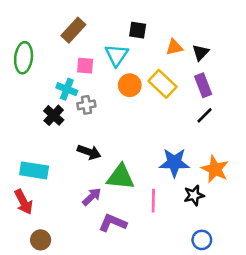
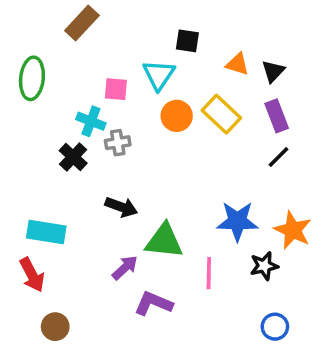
brown rectangle: (73, 30) -> (82, 23), moved
orange triangle: (174, 47) -> (237, 64), turned 30

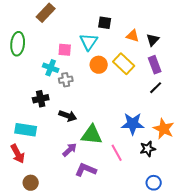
black cross: (73, 157) -> (41, 99), moved, turned 35
pink line: (209, 273) -> (117, 153), turned -30

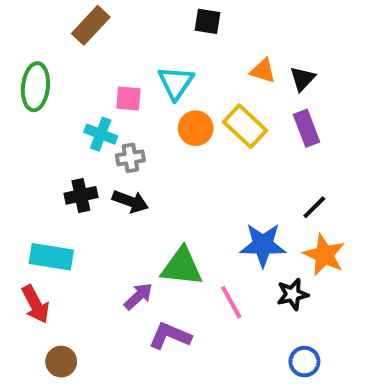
black square: (105, 23) -> (208, 21), moved
black line: (156, 88) -> (314, 207), moved
black arrow: (68, 116) -> (130, 201), moved

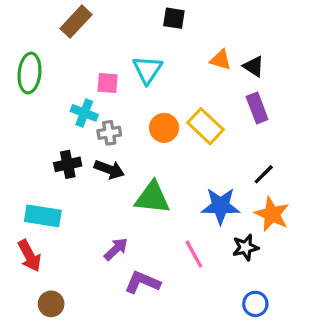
black triangle: (302, 79) -> (254, 66), turned -40
yellow rectangle: (245, 126) -> (206, 126), moved
orange circle: (196, 128) -> (164, 128), moved
green triangle: (182, 267) -> (152, 198), moved

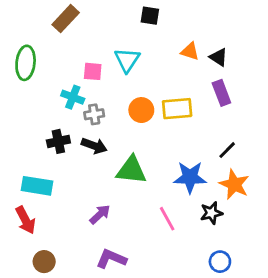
yellow rectangle: (206, 126) -> (177, 109), turned -48
purple L-shape: (142, 282) -> (111, 259), moved

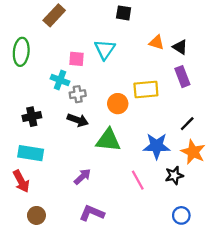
orange circle: (141, 110) -> (118, 104), moved
black cross: (58, 141) -> (32, 117), moved

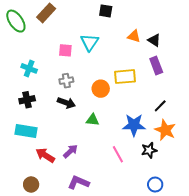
green ellipse: (21, 52) -> (16, 21), moved, turned -40
cyan cross: (60, 80) -> (29, 68), moved
green triangle: (108, 140) -> (93, 120), size x0.6
red arrow: (21, 181) -> (45, 155), moved, turned 150

